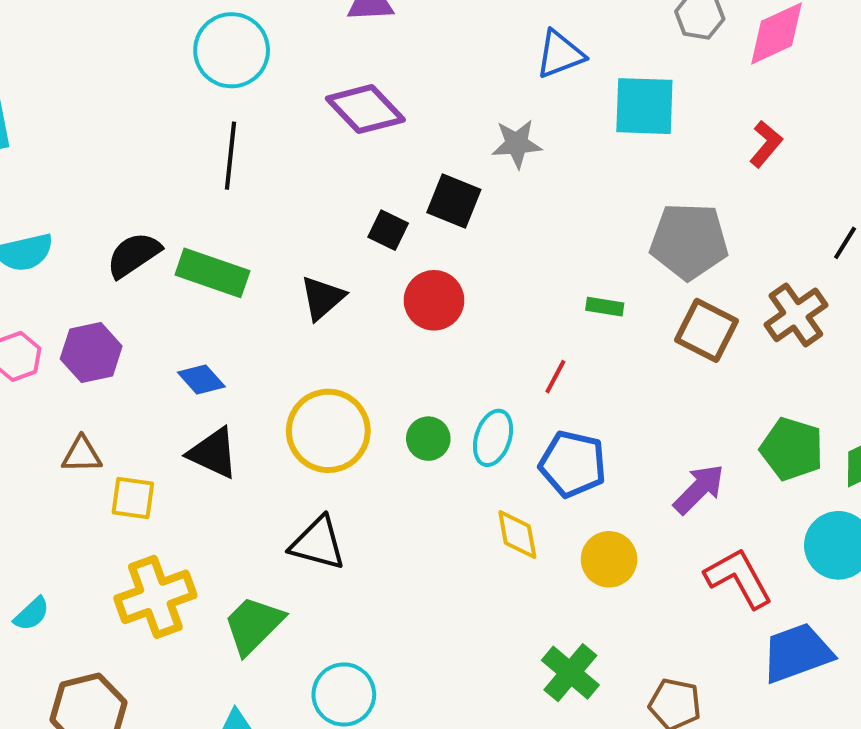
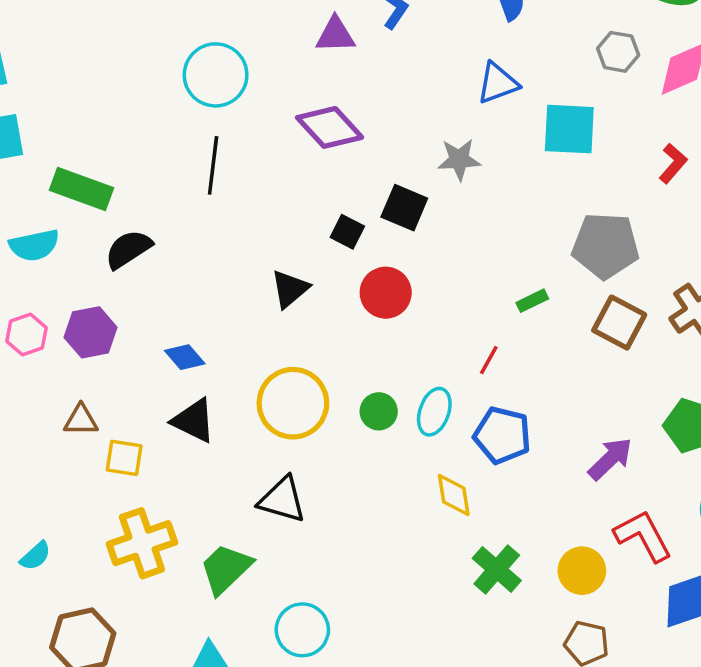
green rectangle: (212, 273) -> (81, 189), moved
green rectangle: (605, 307) -> (532, 301), turned -36
yellow circle: (609, 559) -> (582, 571), moved
green cross: (570, 673) -> (497, 569), moved

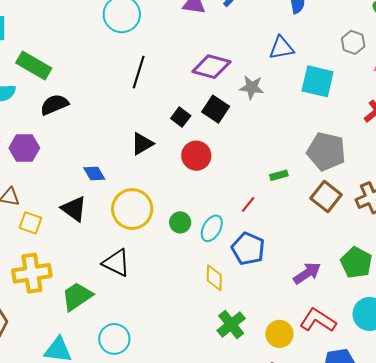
purple diamond: (330, 127) -> (211, 67), moved, turned -42
black line: (213, 165) -> (139, 72), moved
blue diamond: (185, 357) -> (94, 173), moved
red L-shape: (643, 536) -> (318, 320), turned -39

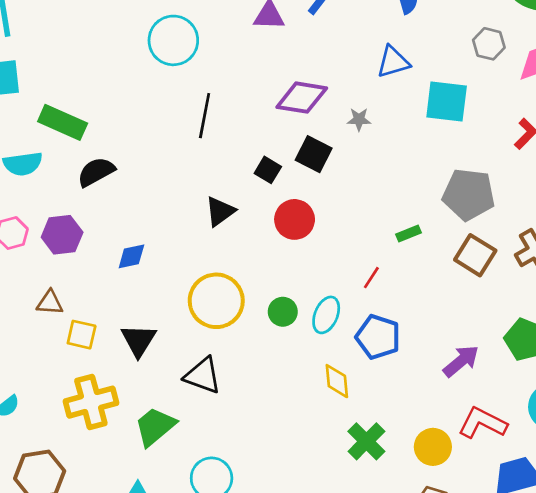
gray star: (252, 87) -> (359, 119), size x0.7
blue diamond: (94, 173) -> (131, 256), moved, turned -65
black triangle: (74, 209) -> (139, 340), moved, turned 32

